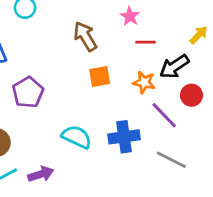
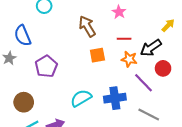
red line: (146, 42) -> (124, 39), moved
cyan semicircle: (77, 137) -> (81, 98), turned -55

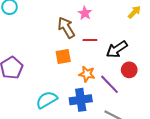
yellow arrow: (168, 25) -> (134, 12), moved
brown arrow: (87, 26) -> (66, 28), moved
orange star: (129, 59) -> (87, 74), moved

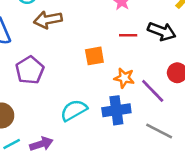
brown arrow: (66, 28) -> (48, 20), moved, turned -70
black arrow: (117, 49) -> (162, 31), moved, turned -125

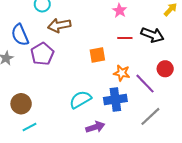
purple pentagon: (30, 70) -> (42, 54), moved
gray line: (159, 131) -> (150, 116), turned -70
purple arrow: (41, 144) -> (95, 127), moved

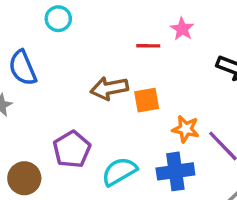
brown arrow: (59, 25) -> (109, 88), moved
red line: (125, 38) -> (148, 46), moved
purple pentagon: (42, 54) -> (72, 149), moved

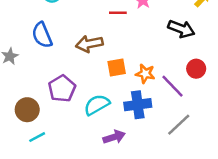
blue semicircle: (23, 68) -> (42, 35), moved
orange square: (147, 100) -> (117, 67), moved

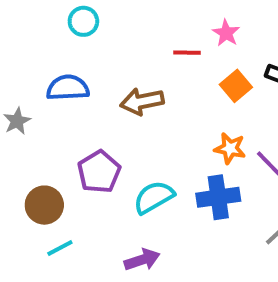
blue semicircle: (42, 35) -> (68, 88), turned 110
orange square: (117, 67) -> (236, 86), moved, turned -30
purple arrow: (114, 137) -> (142, 260), moved

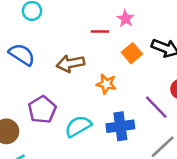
blue semicircle: (68, 88) -> (22, 55), turned 36
orange star: (230, 148) -> (106, 84), moved

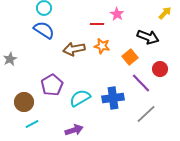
orange square: (132, 53) -> (130, 57), moved
blue semicircle: (22, 55) -> (44, 30), moved
orange star: (106, 84) -> (102, 46), moved

